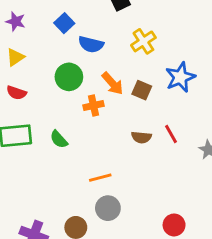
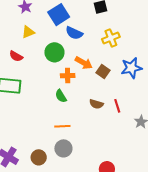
blue square: (64, 23) -> (59, 15), size x1.5
yellow triangle: (15, 57) -> (28, 32), moved
orange arrow: (112, 83) -> (84, 63), turned -30
green semicircle: (59, 139) -> (61, 96), moved

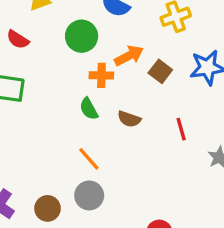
orange arrow: (84, 63) -> (129, 56), turned -60
brown semicircle: (96, 104) -> (129, 119), moved
orange line: (62, 126) -> (89, 159), turned 49

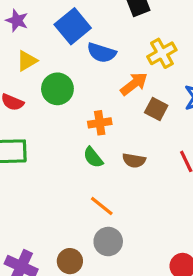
green circle: (82, 36) -> (57, 89), moved
orange arrow: (129, 56) -> (134, 84), moved

